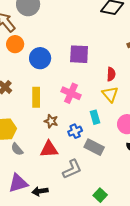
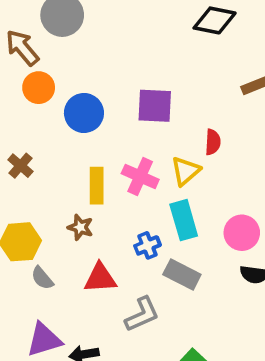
yellow triangle: (110, 94) -> (186, 171), moved, turned 30
yellow rectangle: (36, 97) -> (97, 186), moved
cyan rectangle: (95, 117) -> (184, 220), size x1.5
brown star: (51, 121) -> (80, 227), moved

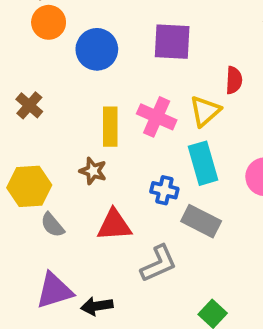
blue cross: (147, 245) -> (164, 190), turned 35

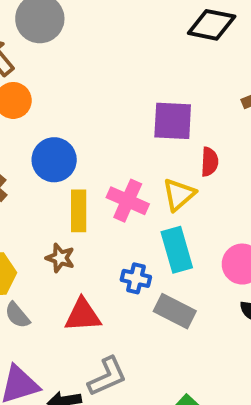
purple square: (172, 42) -> (173, 121), moved
blue circle: (97, 49) -> (54, 160), moved
gray L-shape: (159, 264) -> (107, 377), moved

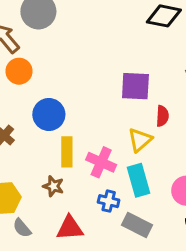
pink cross: (128, 201) -> (101, 162), moved

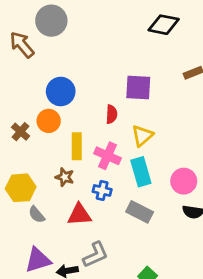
orange circle: (19, 71) -> (49, 121), moved
blue circle: (49, 114) -> (61, 92), moved
red semicircle: (162, 116) -> (111, 114), moved
blue cross: (109, 201) -> (102, 190), moved

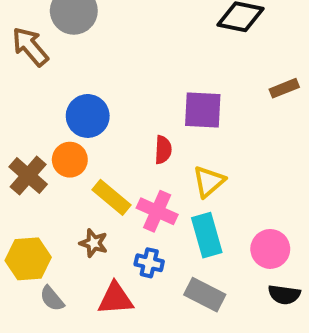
brown cross: (21, 132) -> (28, 176), size x1.4
yellow rectangle: (77, 146) -> (111, 197), turned -50

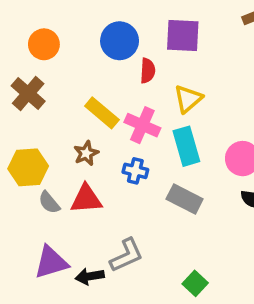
blue circle: (88, 116) -> (120, 41), moved
orange circle: (70, 160) -> (44, 44), moved
brown star: (94, 243) -> (86, 153), turned 30
red triangle: (115, 299) -> (86, 199), moved

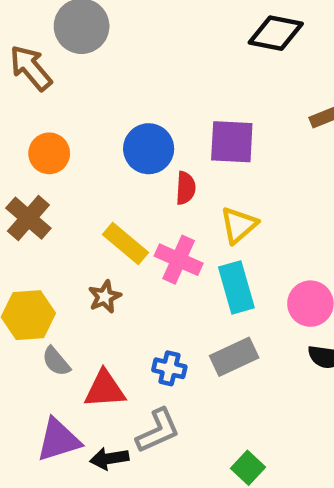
blue cross: (135, 171) -> (169, 368), moved
red triangle: (86, 199) -> (105, 389), moved
gray rectangle: (185, 199) -> (234, 357), turned -52

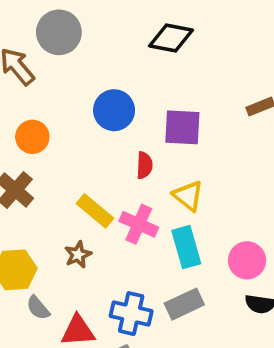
black diamond: (276, 33) -> (171, 38), moved
blue circle: (149, 149) -> (114, 110), moved
yellow triangle: (239, 225) -> (188, 196), turned -40
blue cross: (169, 368) -> (131, 314), size x1.5

